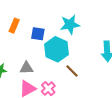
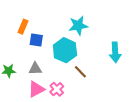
blue square: (38, 34) -> (36, 40), moved

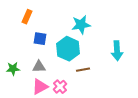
orange rectangle: (23, 27) -> (27, 17), moved
brown line: (80, 72) -> (83, 70), turned -56

